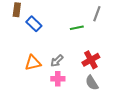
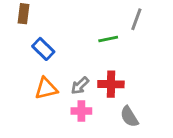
blue rectangle: (34, 24) -> (43, 49), moved
red cross: (91, 60) -> (111, 84), moved, turned 30

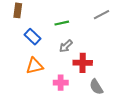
gray line: (136, 19) -> (101, 15), turned 42
green line: (108, 39) -> (62, 23), moved
gray arrow: (80, 86) -> (66, 46), moved

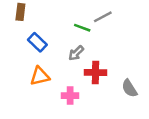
gray line: (101, 15) -> (103, 17), moved
green line: (62, 23) -> (82, 28), moved, turned 32
gray semicircle: (96, 87) -> (129, 88), moved

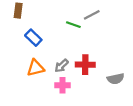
gray arrow: (76, 53) -> (61, 66), moved
gray semicircle: (129, 88) -> (116, 79), turned -70

